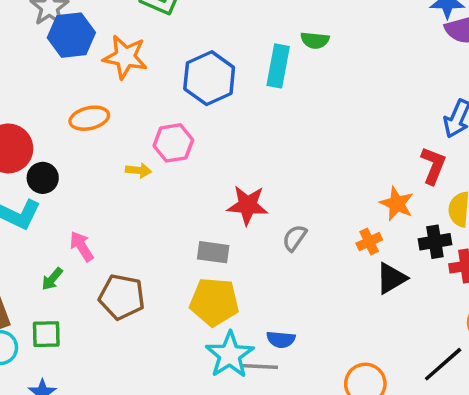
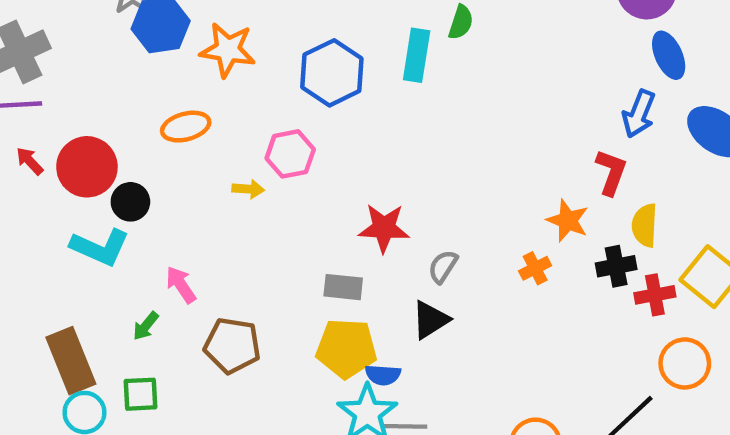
green semicircle: (315, 40) -> (461, 22), turned -76
black triangle: (391, 278) -> (430, 320), moved
blue semicircle: (281, 339) -> (383, 375), moved

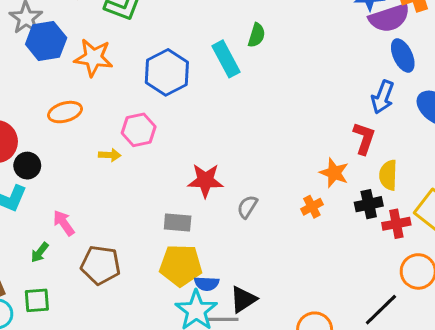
cyan rectangle: (417, 55) -> (226, 59), turned -36
black triangle: (430, 320) -> (243, 299), moved

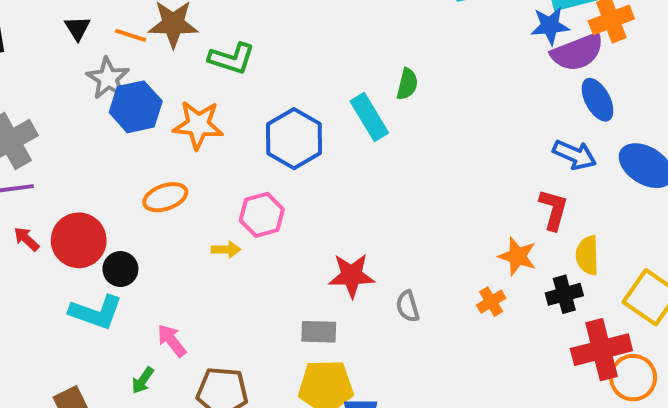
blue arrow: (383, 97) -> (575, 155), turned -84
gray semicircle: (247, 207) -> (408, 306), turned -45
red cross: (396, 224) -> (601, 350), moved, size x1.6

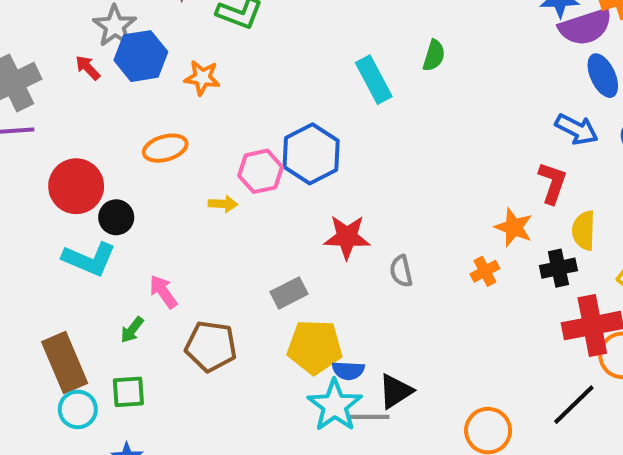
green semicircle: (407, 84) -> (434, 55), moved
orange star: (198, 125) -> (202, 78), size x0.7
blue hexagon: (294, 139) -> (311, 154), moved
red arrow: (26, 239) -> (88, 68), moved
gray rectangle: (319, 332) -> (289, 293), moved, turned -32

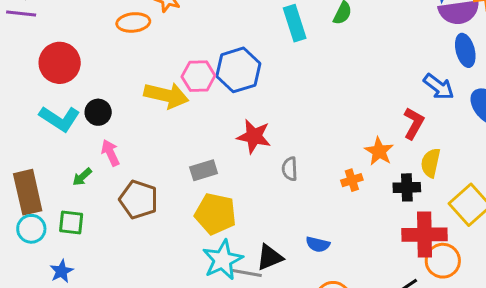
orange ellipse: (165, 148) -> (133, 22), moved
yellow arrow: (223, 204) -> (166, 95), size x2.0
black circle: (116, 217) -> (98, 112), moved
blue semicircle: (348, 371) -> (318, 244), moved

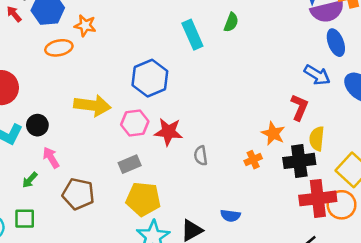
pink hexagon: (198, 76) -> (135, 123), moved
black cross: (407, 187) -> (299, 161), size x1.4
orange circle: (443, 261) -> (342, 205), moved

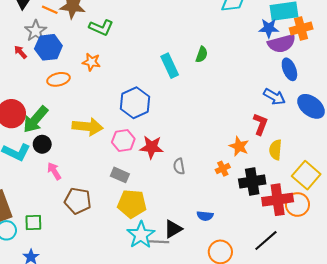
orange star: (85, 25) -> (91, 62), moved
black cross: (299, 161) -> (252, 181), moved
gray rectangle: (130, 164) -> (120, 175), turned 48
green arrow: (30, 180) -> (35, 119), moved, size x2.0

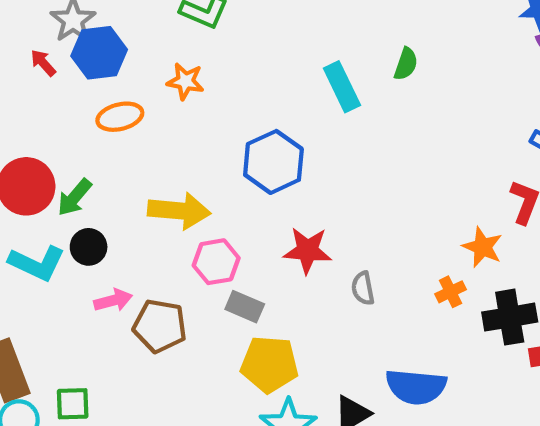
green arrow: (35, 119) -> (74, 197), size x0.7
pink hexagon: (123, 140) -> (216, 262), moved
pink arrow: (54, 171) -> (113, 300), turned 108
brown pentagon: (78, 201) -> (160, 326), moved
blue semicircle: (205, 216) -> (416, 387), size x1.8

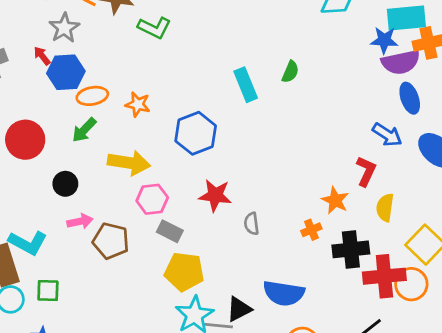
blue hexagon: (99, 53) -> (66, 72), moved
orange star: (185, 81) -> (138, 104), moved
green arrow: (74, 197) -> (84, 130), moved
cyan L-shape: (37, 263) -> (28, 243), moved

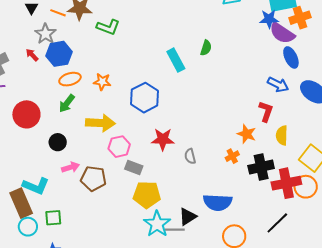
purple semicircle: (401, 62) -> (282, 33), turned 52
blue hexagon: (66, 72) -> (59, 54), moved

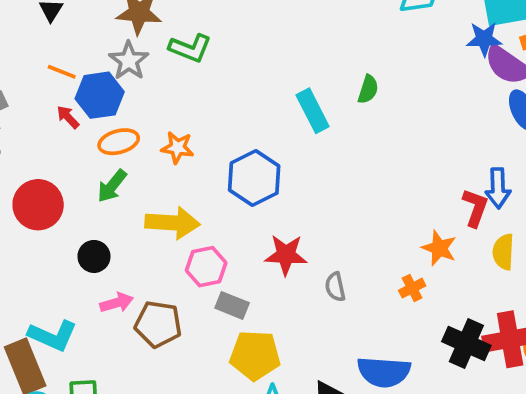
orange line: (58, 13) -> (62, 72), moved
gray star: (45, 34) -> (129, 61), moved
red arrow: (32, 55) -> (68, 117), moved
blue arrow: (278, 85) -> (498, 188), moved, turned 60
black cross: (261, 167) -> (466, 344), moved, turned 35

